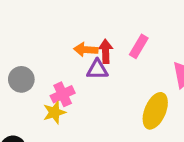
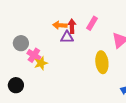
pink cross: (63, 94) -> (34, 55), moved, turned -32
yellow ellipse: (155, 111) -> (102, 62), turned -30

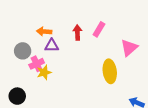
orange arrow: (60, 25) -> (44, 32), moved
purple triangle: (67, 37) -> (52, 46), moved
pink cross: (34, 55) -> (37, 64), turned 32

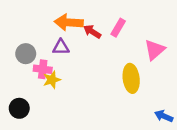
orange arrow: (44, 32) -> (69, 22), moved, size x1.5
red arrow: (77, 33) -> (92, 32), turned -56
pink cross: (37, 64) -> (43, 69), turned 32

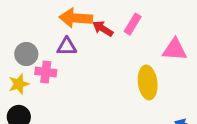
pink triangle: (155, 50) -> (175, 50), turned 45
yellow star: (52, 80) -> (19, 84), moved

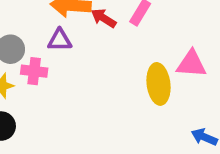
pink triangle: (175, 50) -> (191, 64), moved

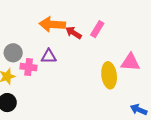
purple triangle: (60, 40) -> (49, 56), moved

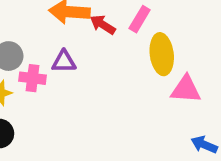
pink triangle: (130, 62) -> (186, 89), moved
yellow ellipse: (109, 75) -> (162, 54), moved

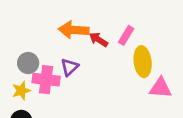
purple triangle: (64, 62) -> (69, 67), turned -42
pink cross: (33, 78) -> (46, 80), size x1.4

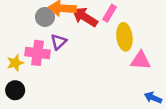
red arrow: (98, 40) -> (85, 17), size x1.5
gray circle: (28, 63) -> (45, 17), moved

